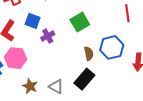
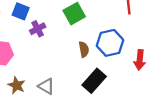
black rectangle: (84, 79) -> (94, 81), moved

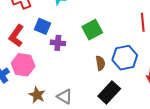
purple cross: (38, 29) -> (58, 43), turned 32

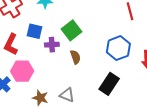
green square: (92, 30) -> (71, 30), moved
brown semicircle: (100, 63) -> (75, 57), moved

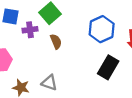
black rectangle: (109, 84) -> (108, 67), moved

